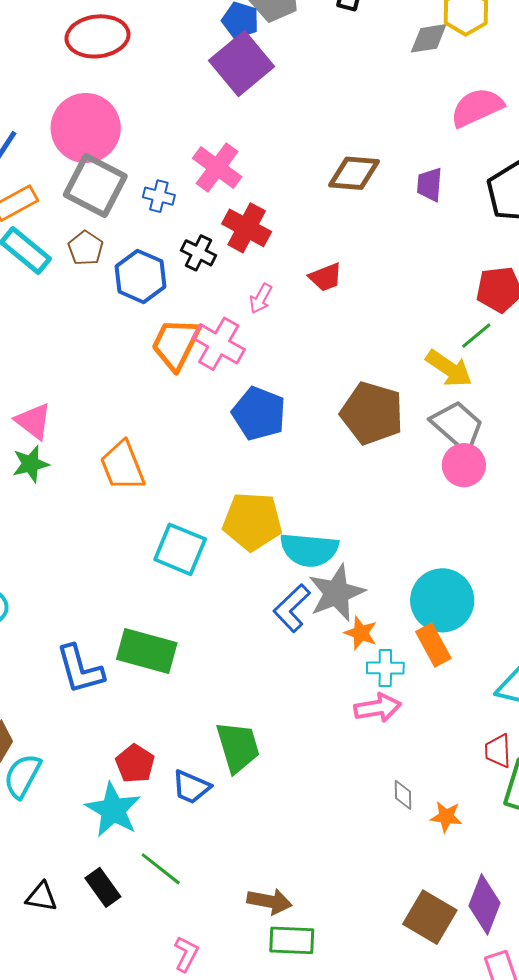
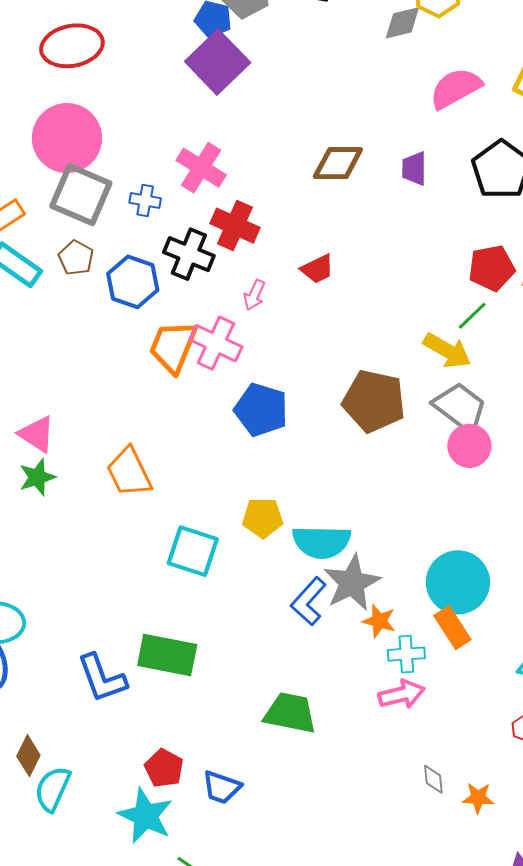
black cross: (199, 253) -> (189, 254), size x1.4
yellow pentagon: (252, 521) -> (263, 518), size x0.7
green trapezoid: (238, 747) -> (290, 713), moved, turned -58

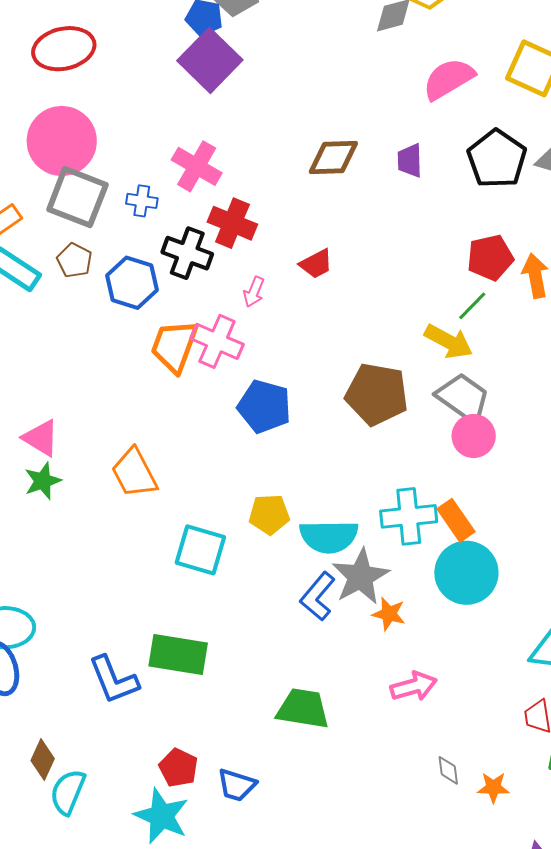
orange rectangle: (452, 628) -> (456, 520), moved
cyan cross: (406, 654) -> (409, 516), moved, size x1.5

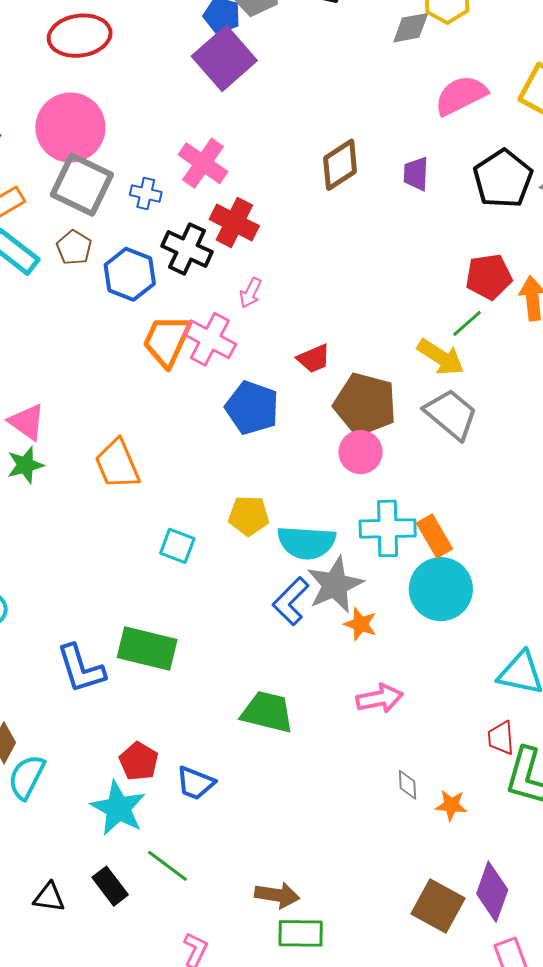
brown diamond: (333, 157) -> (340, 165), turned -36
red trapezoid: (316, 264) -> (314, 359), moved
pink circle: (474, 436) -> (361, 452), moved
cyan square: (200, 550) -> (177, 546), size x0.7

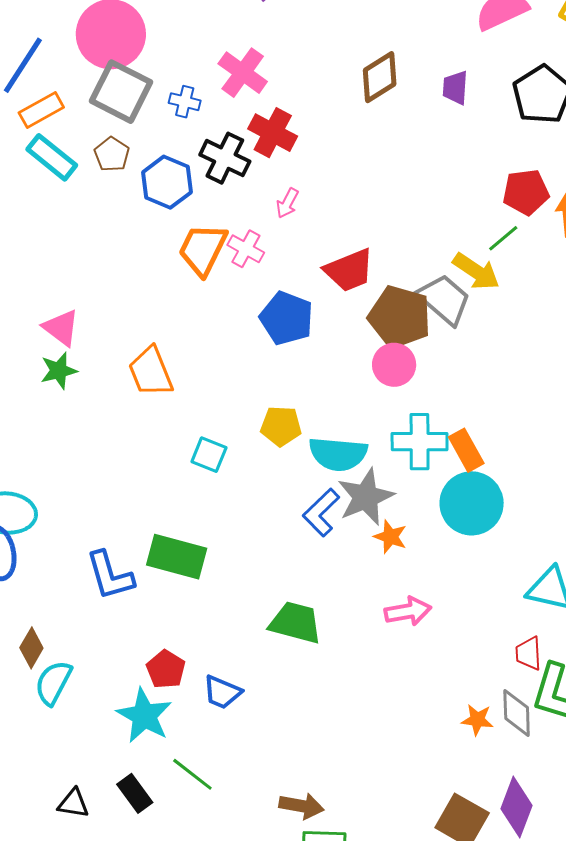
pink cross: (210, 339) -> (246, 249), size x0.7
red trapezoid: (314, 359) -> (349, 270), size x1.5
gray trapezoid: (451, 414) -> (444, 299), moved
gray diamond: (407, 785) -> (517, 713), moved, size x1.6

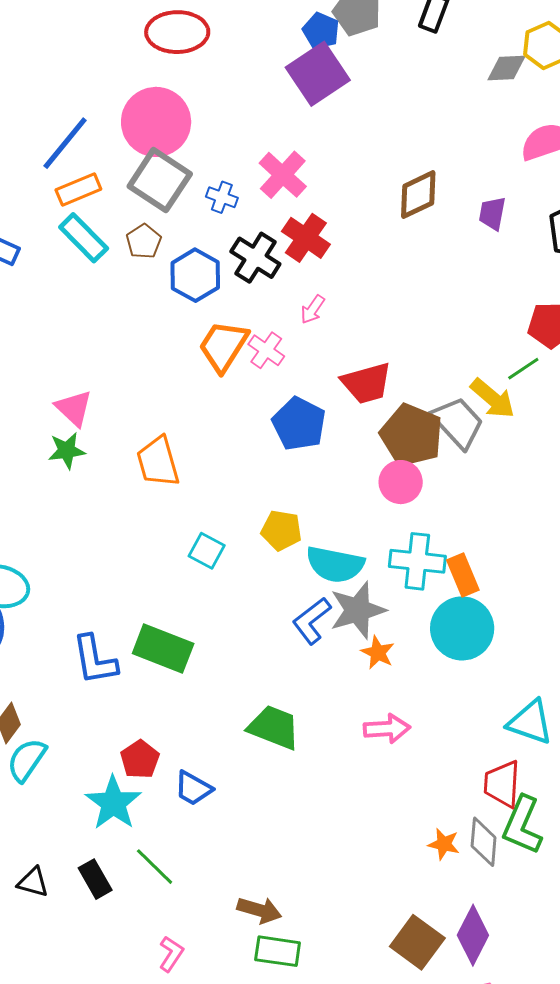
red trapezoid: (529, 653) -> (502, 784), size x1.4

